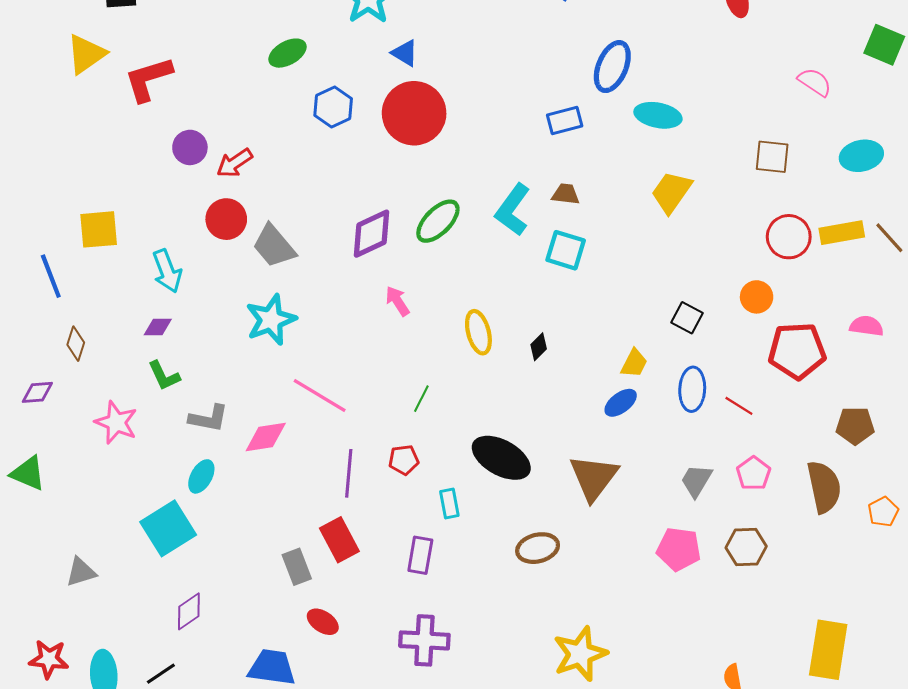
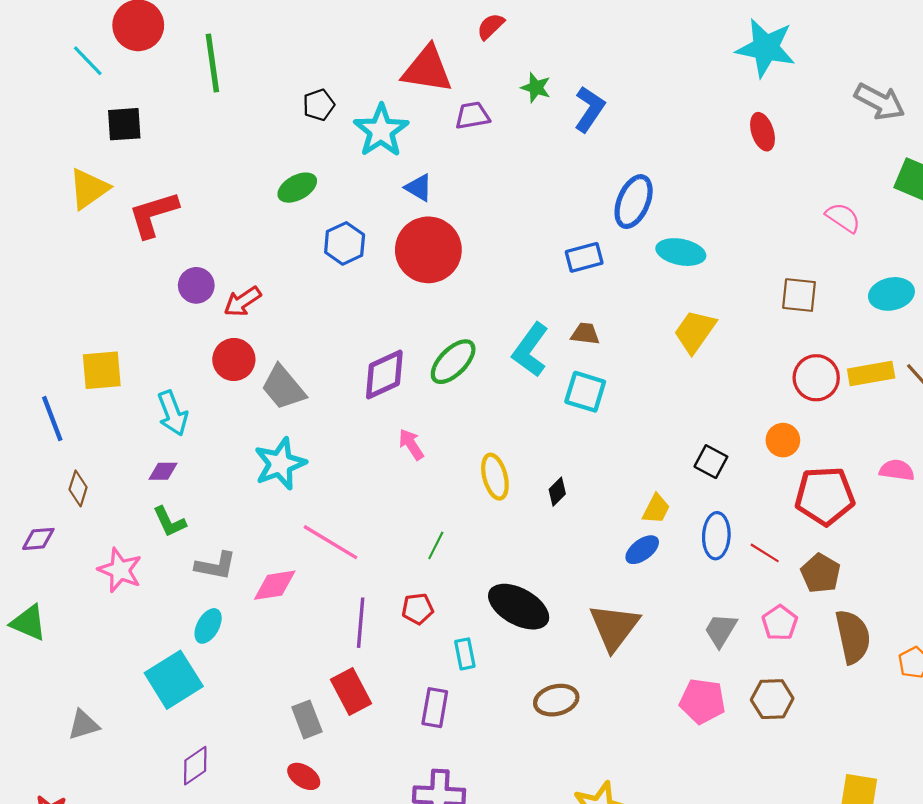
brown pentagon: (855, 426) -> (821, 573), moved, turned 30
red ellipse: (323, 622) -> (304, 776), moved

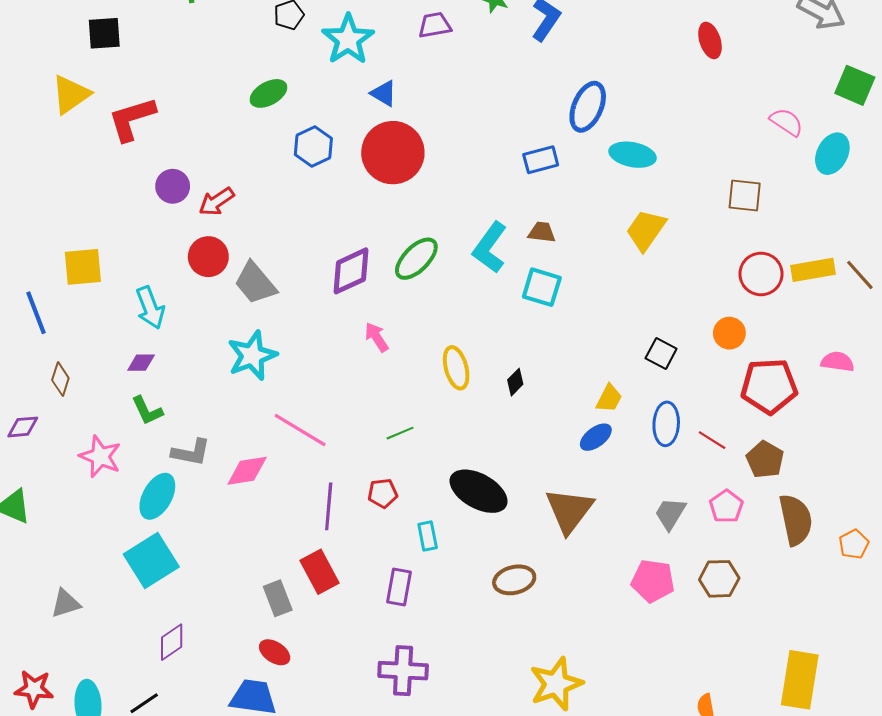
cyan ellipse: (891, 294) -> (832, 154), moved, turned -51
green line: (436, 545) -> (400, 433), turned 40
cyan ellipse: (208, 626) -> (157, 496), moved, size x1.4

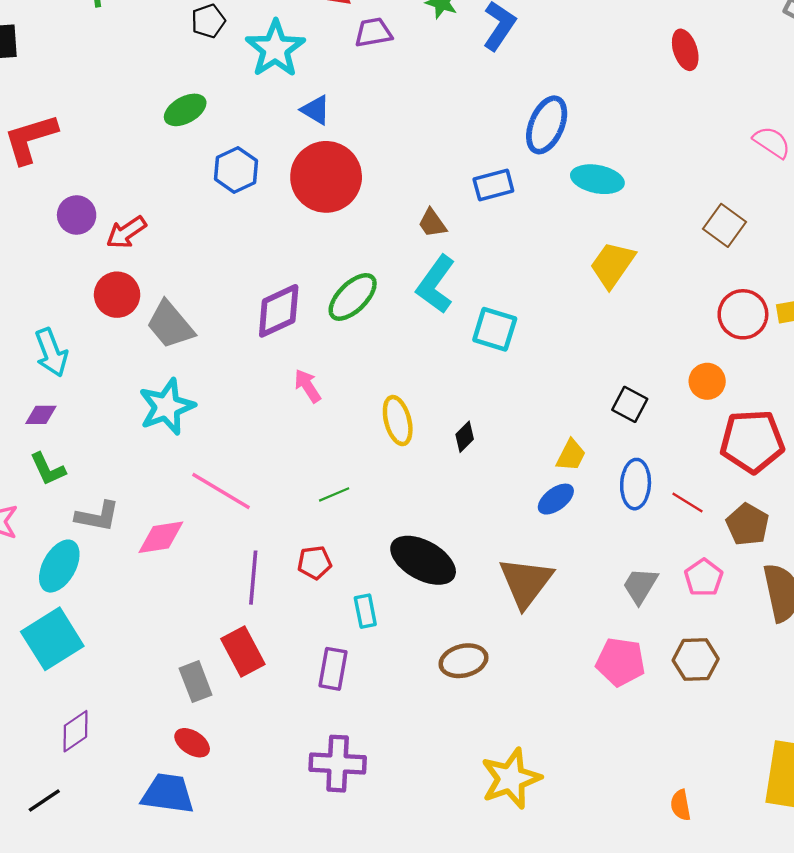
brown square: (745, 195) -> (724, 225), turned 30
brown trapezoid: (542, 232) -> (432, 223), moved, turned -132

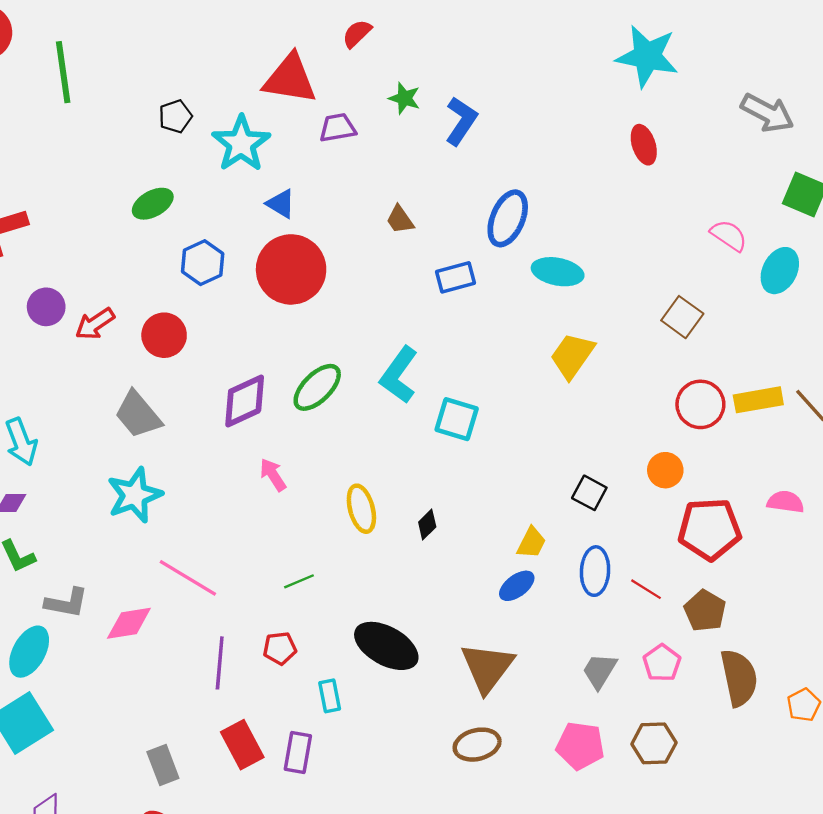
brown trapezoid: (432, 223) -> (400, 220), moved
red circle: (117, 295) -> (164, 335), moved
red rectangle: (243, 652) -> (242, 745), moved
brown ellipse: (463, 661) -> (477, 745), moved

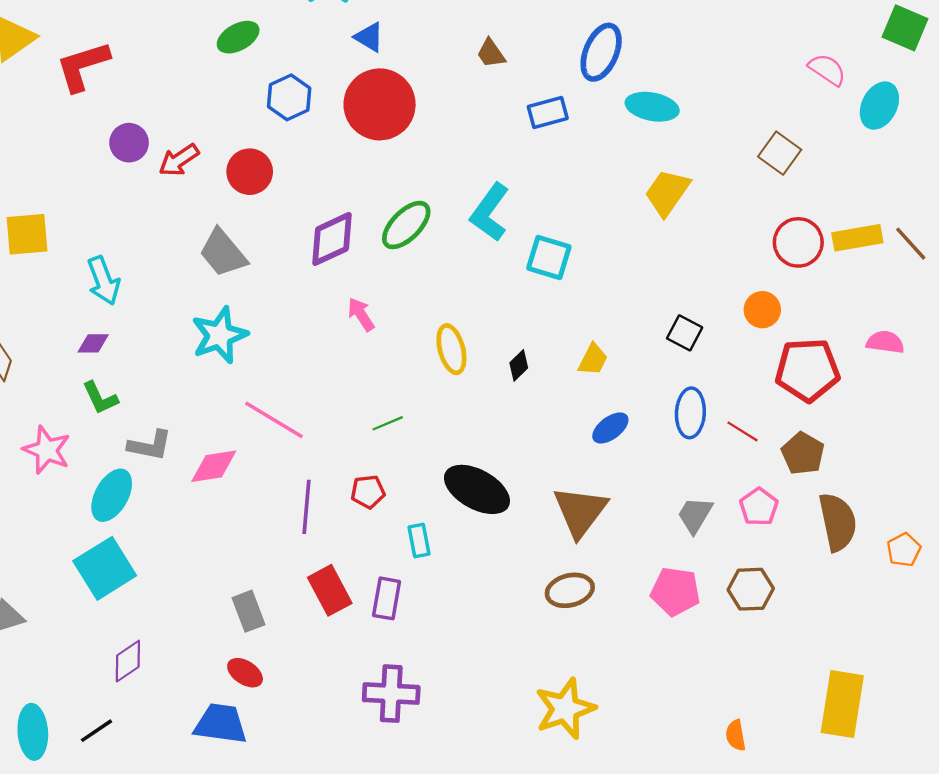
yellow trapezoid: (531, 543) -> (593, 360), moved

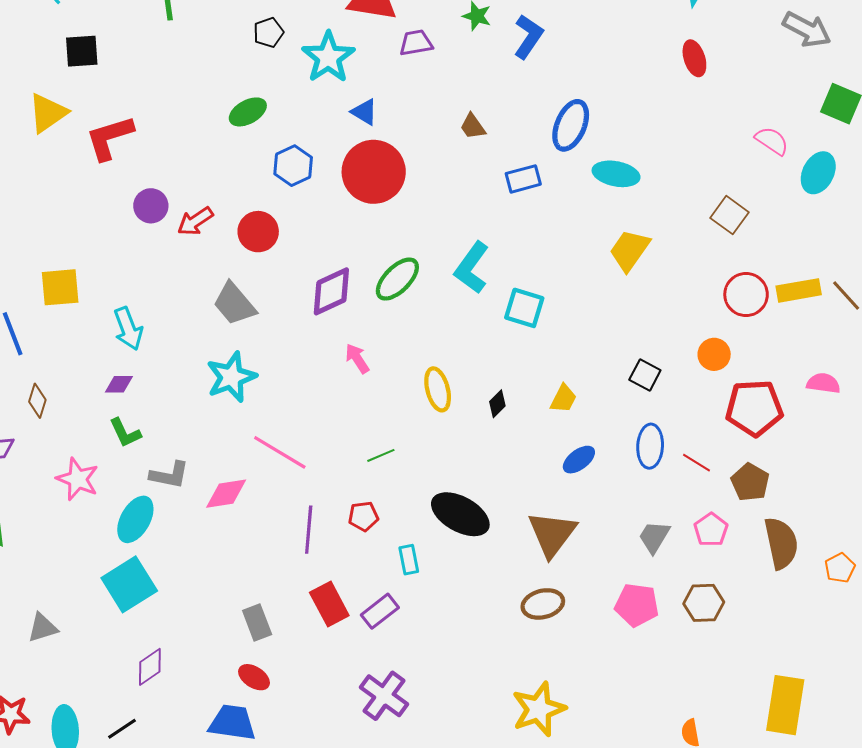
purple rectangle: (387, 598) -> (380, 611), turned 42
purple cross: (391, 694) -> (384, 696), turned 33

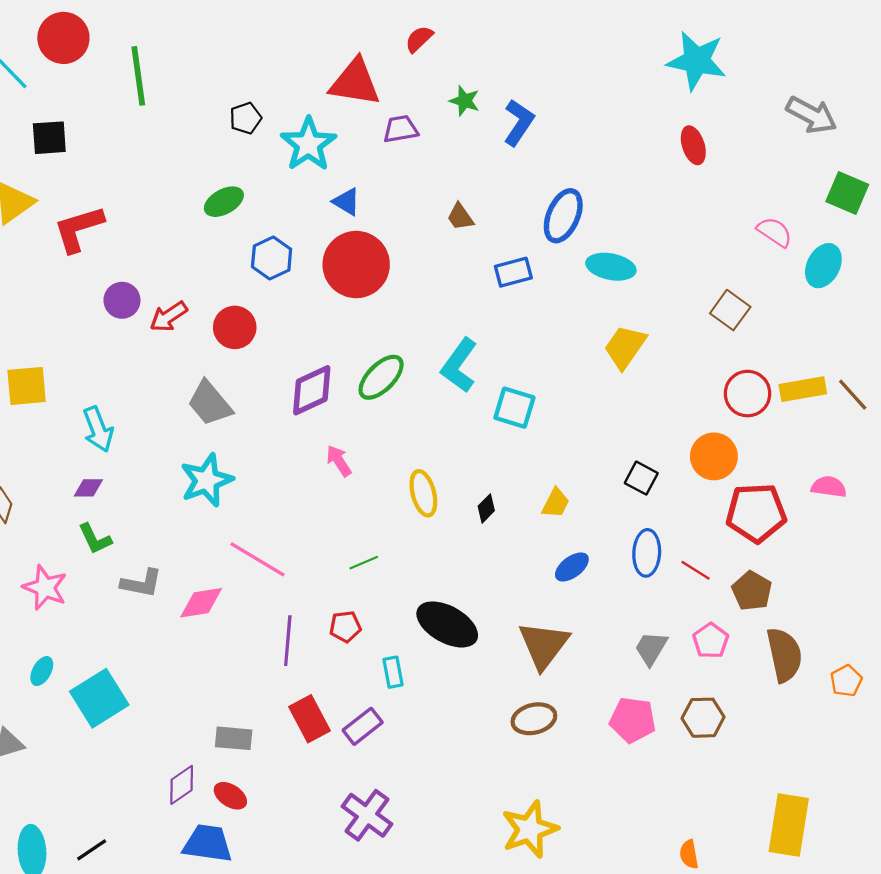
orange circle: (714, 354) -> (714, 456), size x1.4
cyan ellipse: (135, 519) -> (42, 671), moved, size x0.6
gray rectangle: (257, 623) -> (234, 738), turned -64
purple diamond: (150, 667) -> (182, 785), moved

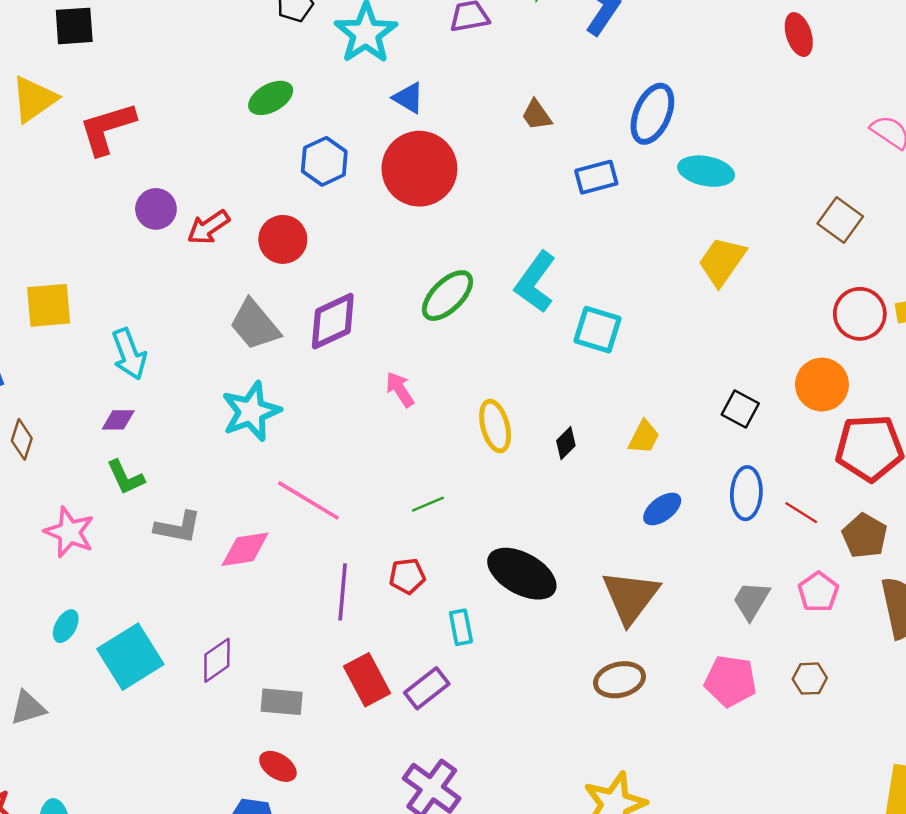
purple diamond: (312, 390) -> (333, 321), moved
brown hexagon: (703, 718) -> (810, 679), size x0.7
purple diamond: (182, 785) -> (217, 660), moved

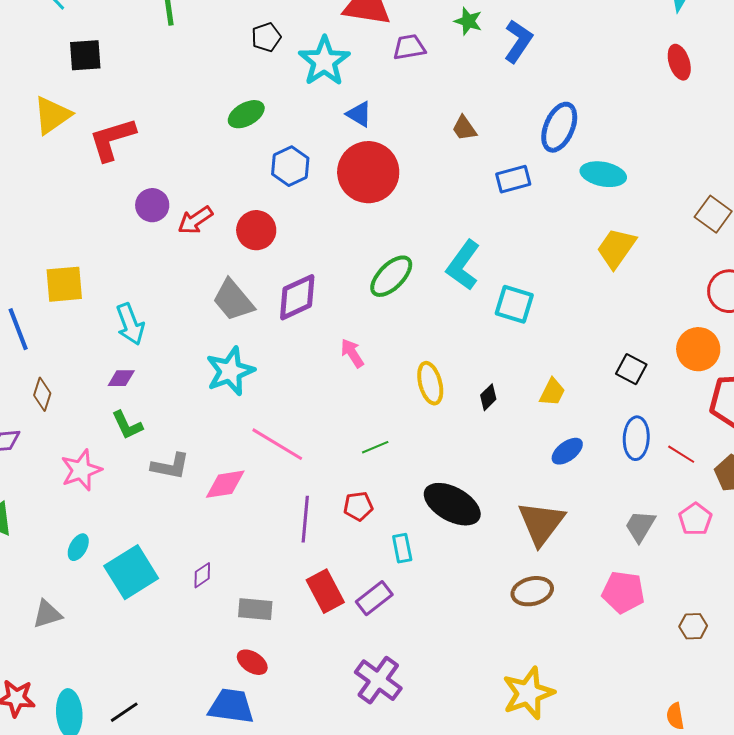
pink star: (69, 532) -> (81, 470), turned 30
purple diamond: (217, 660) -> (202, 575), size x0.7
brown hexagon: (810, 679) -> (693, 626), moved

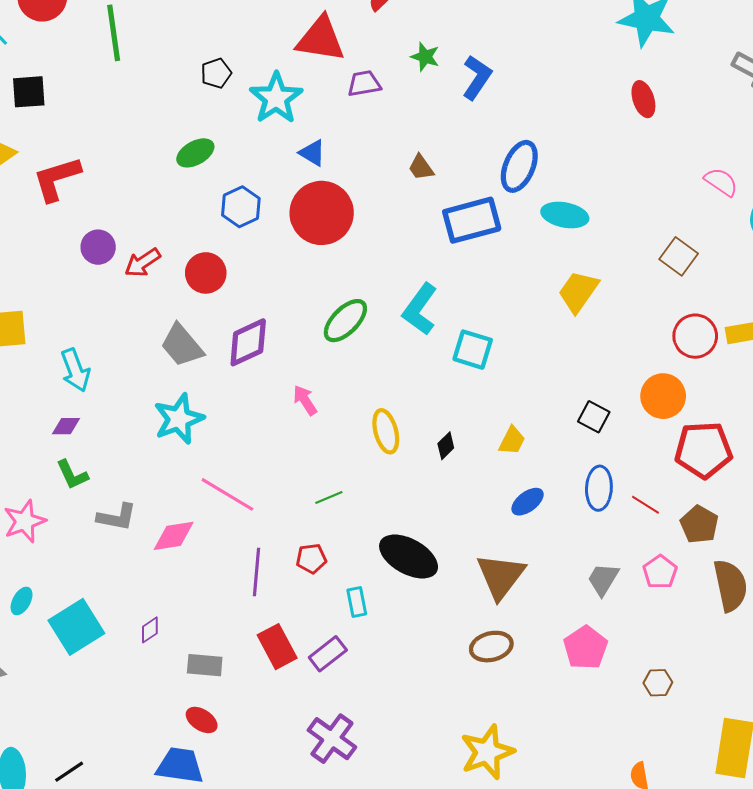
blue rectangle: (513, 179) -> (472, 220), size x1.6
pink pentagon: (623, 592) -> (585, 648), turned 30

